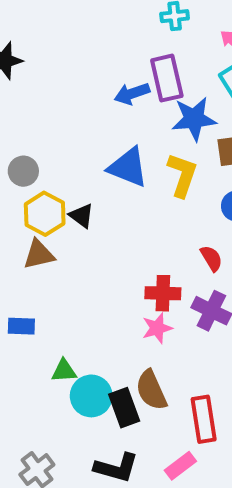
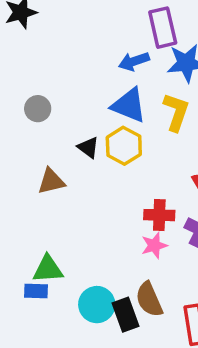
blue arrow: (132, 94) -> (134, 61), moved
yellow hexagon: (45, 214) -> (124, 146), moved
blue rectangle: (21, 326) -> (36, 291), moved
green triangle: (64, 371) -> (48, 269), moved, size x1.4

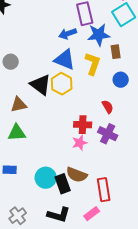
black triangle: (88, 147) -> (41, 85), size x1.6
green triangle: (48, 269) -> (17, 133), moved
brown semicircle: (149, 299) -> (77, 175), turned -45

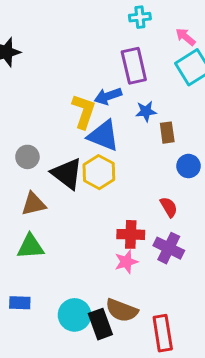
blue star: (99, 35) -> (146, 111), moved, size x0.6
brown rectangle: (116, 52) -> (167, 133), moved
gray circle: (11, 62) -> (27, 157), moved
yellow L-shape: (93, 64) -> (84, 111), moved

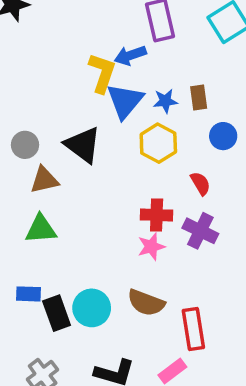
blue star: (146, 111) -> (165, 101), moved
blue triangle: (103, 136) -> (125, 101), turned 48
gray circle: (27, 157) -> (25, 145), moved
yellow hexagon: (99, 172) -> (158, 143), moved
black rectangle: (100, 324) -> (57, 313), moved

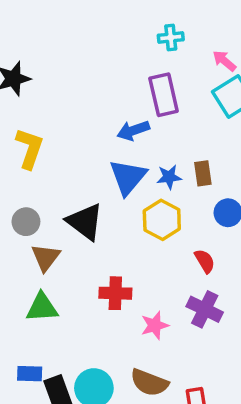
yellow L-shape: (102, 73) -> (30, 148), moved
brown triangle: (44, 180) -> (46, 257), turned -40
red cross: (157, 215) -> (115, 293), moved

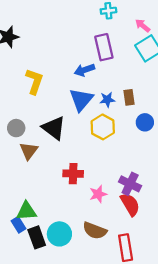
yellow L-shape: (30, 148) -> (34, 81), moved
red semicircle: (205, 261) -> (130, 204), moved, size x1.5
green triangle: (42, 307) -> (26, 211), moved
blue rectangle: (30, 374) -> (18, 225), turned 56

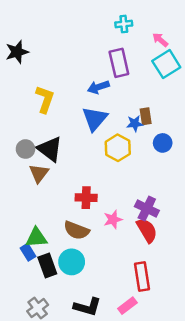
blue star: (107, 100) -> (135, 124), moved
black triangle: (54, 128) -> (50, 149), moved
brown semicircle: (95, 231) -> (76, 230), moved

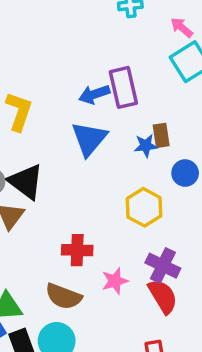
purple rectangle: (119, 63) -> (123, 87), moved
yellow hexagon: (118, 148) -> (144, 207), moved

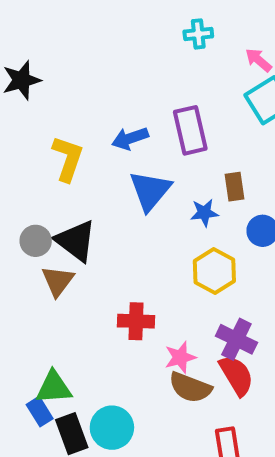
blue arrow: (94, 94) -> (130, 138), moved
blue star: (146, 146) -> (204, 213), moved
brown semicircle: (63, 296) -> (190, 387), moved

